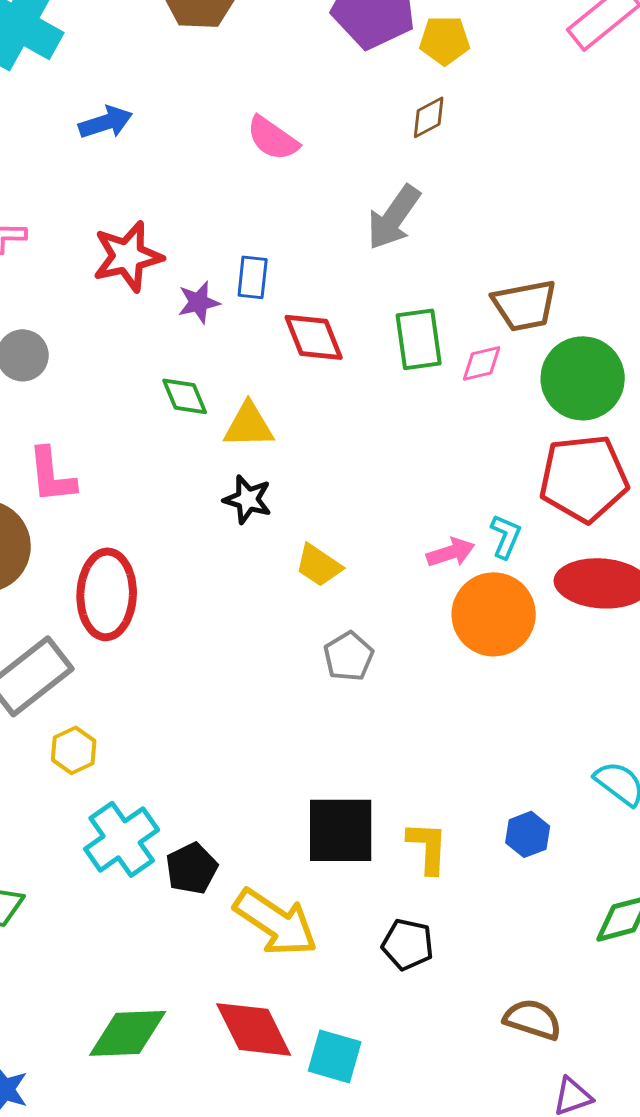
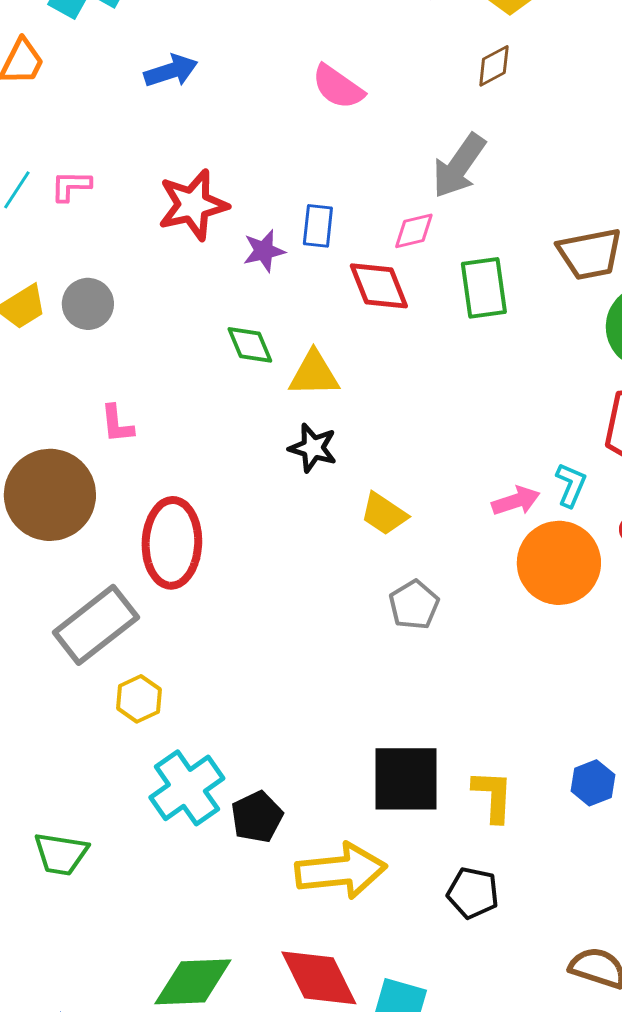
pink diamond: (482, 363) -> (414, 231), moved
pink L-shape: (52, 475) -> (117, 424), size x0.7
yellow arrow: (276, 922) -> (341, 871), turned -40

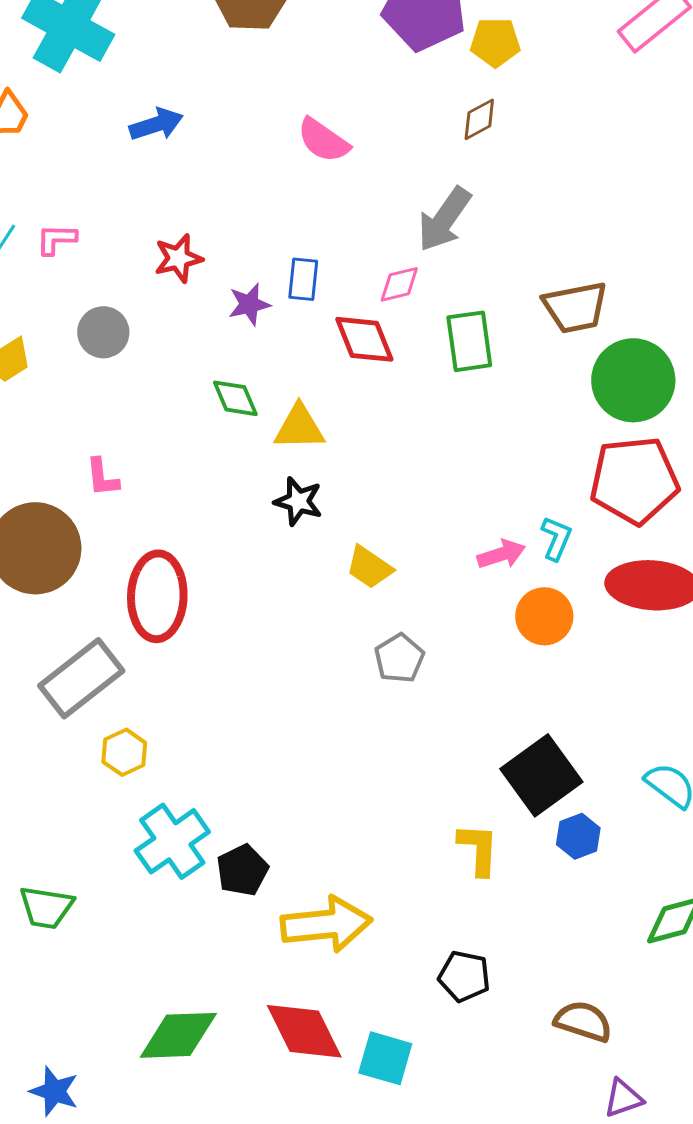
red star: (193, 205) -> (178, 258), size x0.7
gray circle: (88, 304) -> (103, 332), moved
orange circle: (559, 563) -> (544, 616), size x0.7
black square: (406, 779) -> (541, 775), moved, turned -36
black pentagon: (473, 893) -> (464, 976), moved

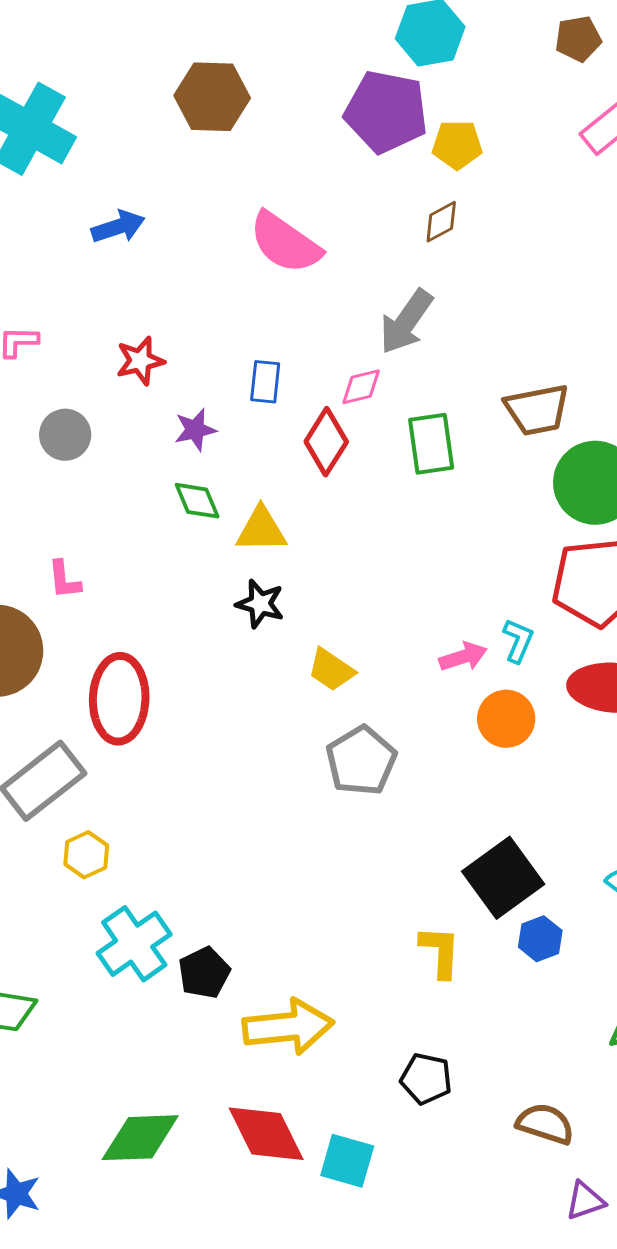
pink semicircle: (323, 140) -> (285, 243), size x1.4
purple star: (249, 304) -> (195, 430), moved
red diamond: (364, 339) -> (326, 442), turned 54
gray pentagon: (399, 658) -> (361, 761), size x1.4

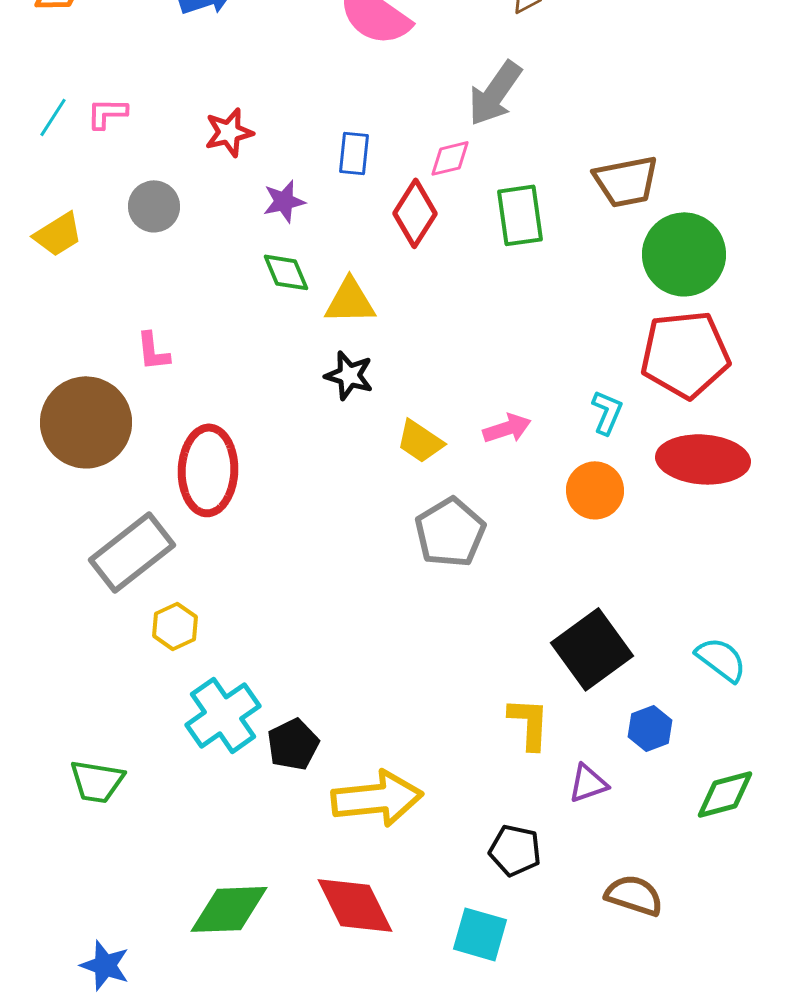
pink arrow: (463, 657) -> (507, 428), moved
blue hexagon: (540, 939) -> (650, 728), moved
cyan square: (347, 1161) -> (480, 934), moved
purple triangle: (585, 1201) -> (588, 783), moved

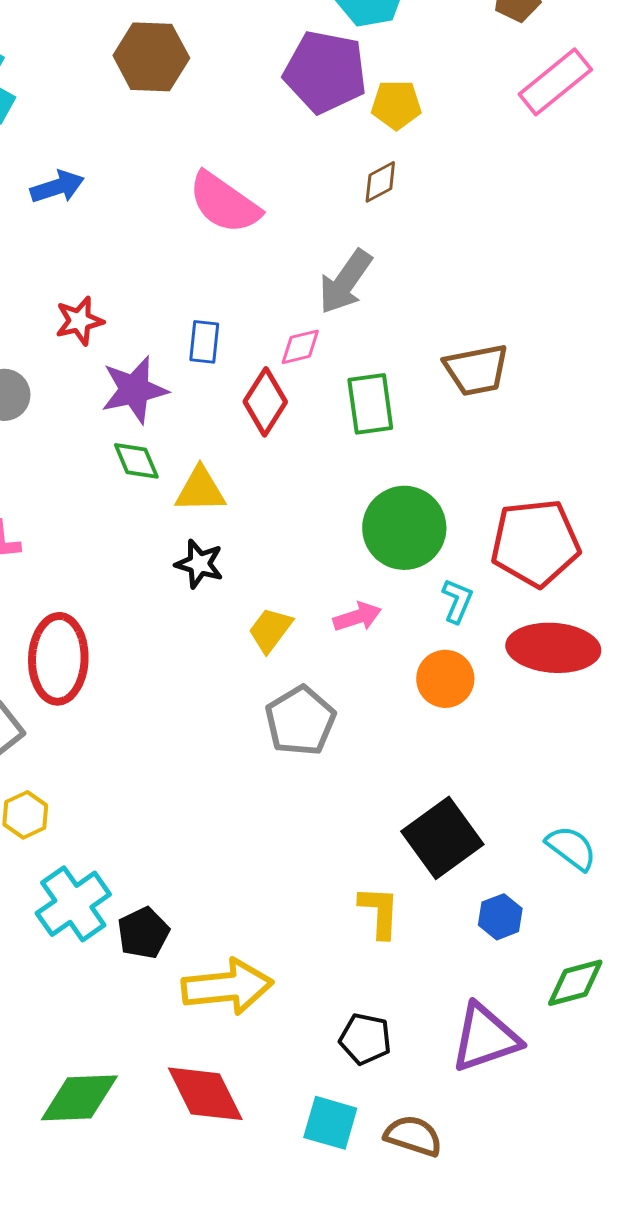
purple star: (284, 201) -> (134, 390), size x1.6
green circle: (684, 254) -> (404, 528), moved
yellow trapezoid: (420, 441) -> (270, 630), turned 93
purple triangle: (588, 783) -> (485, 1038), moved, size x1.8
brown semicircle: (634, 895) -> (413, 1136), moved

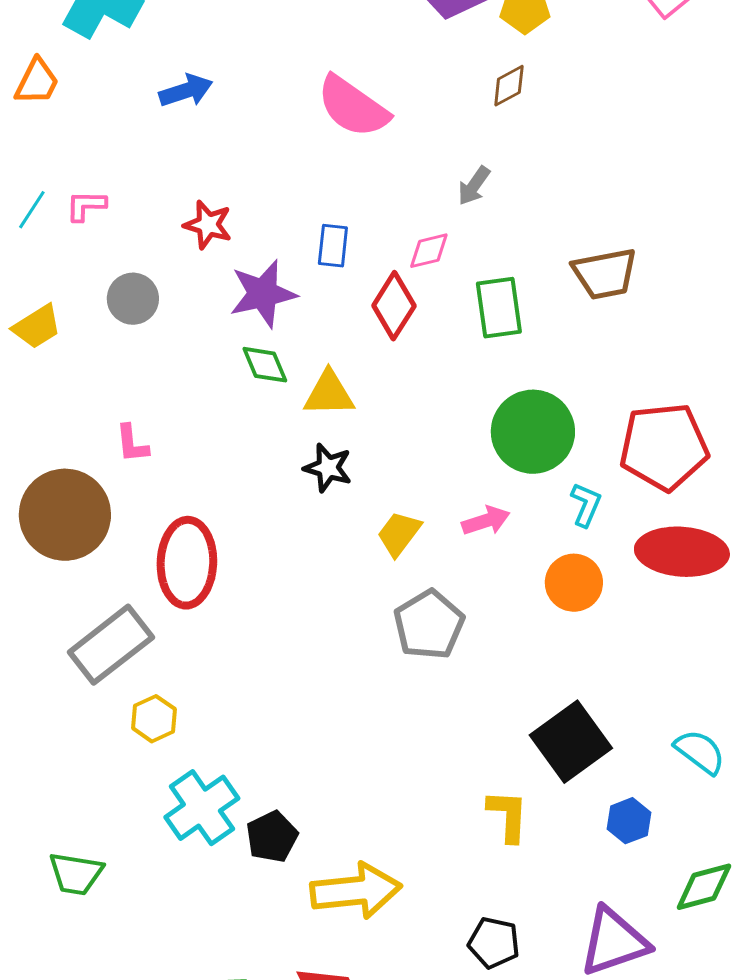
gray arrow: (345, 282) -> (474, 186), size x0.6
red star: (79, 321) -> (208, 225), turned 30

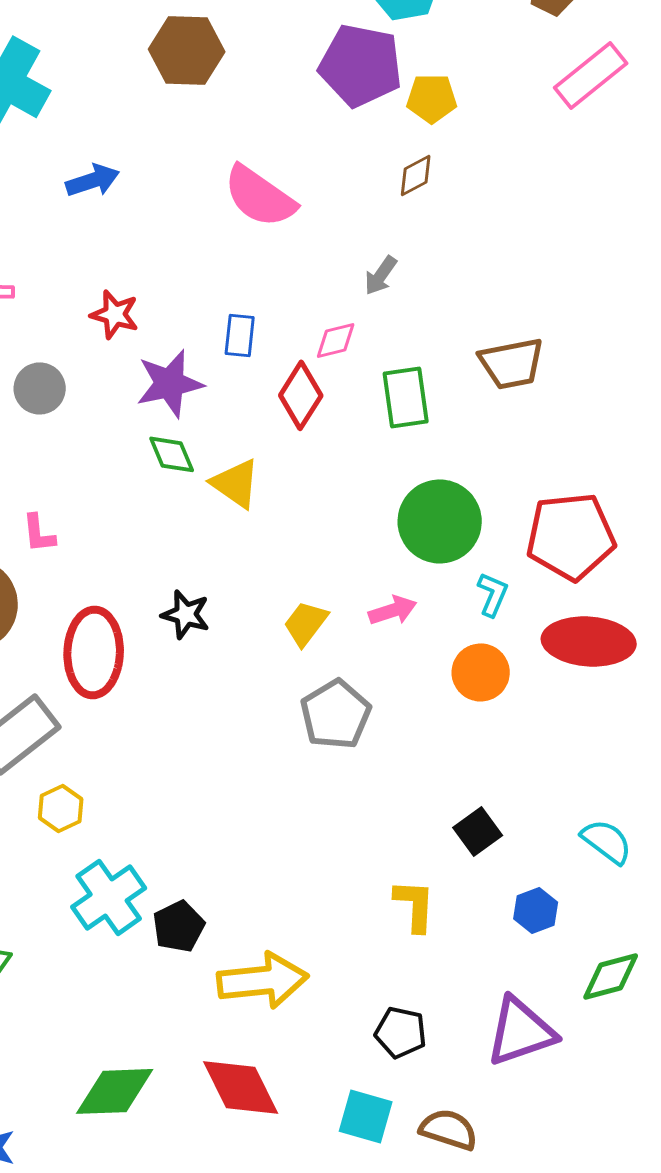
yellow triangle: (329, 394) -> (236, 483), turned 36
black star: (328, 468) -> (186, 614), moved
black square: (571, 742) -> (478, 831), size x0.6

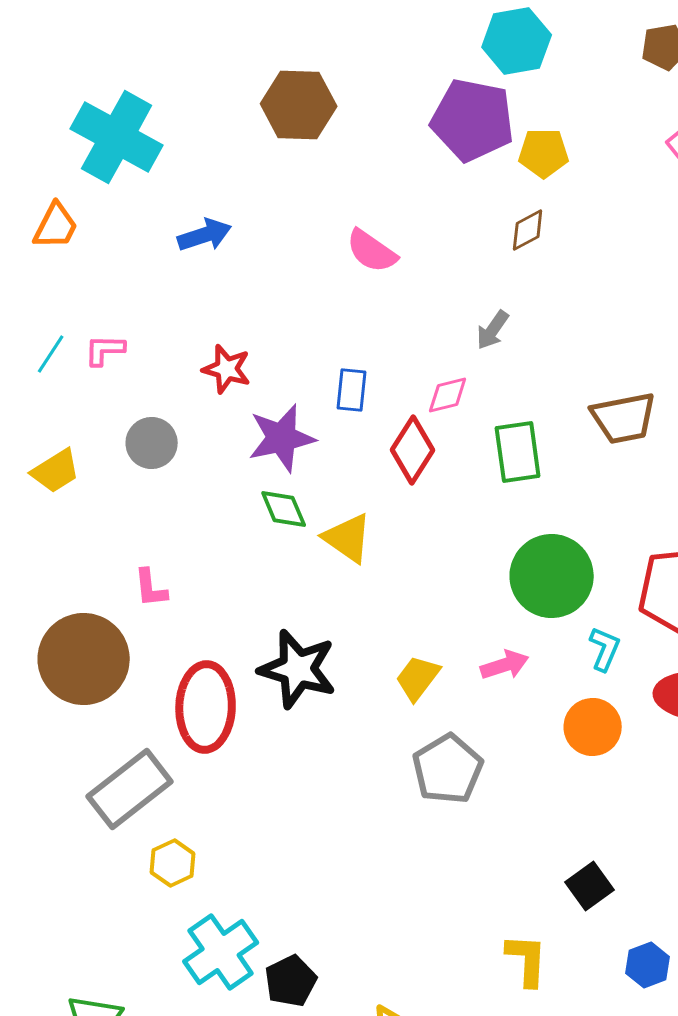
pink semicircle: (260, 196) -> (372, 251), size x0.7
black star: (186, 614) -> (298, 669), size x1.6

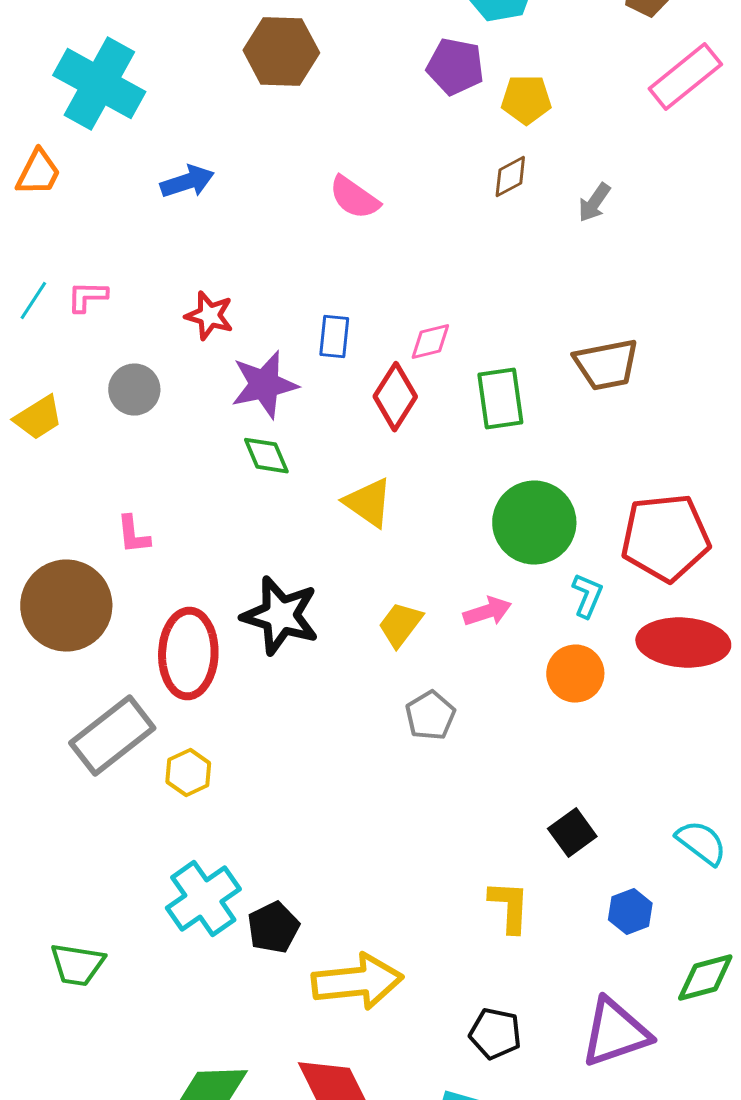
purple pentagon: (473, 120) -> (455, 67), size x0.7
gray arrow: (493, 330) -> (594, 203), moved
yellow triangle: (348, 538) -> (368, 503), moved
gray pentagon: (448, 769) -> (430, 716), size x0.7
yellow hexagon: (173, 863) -> (188, 773), moved

